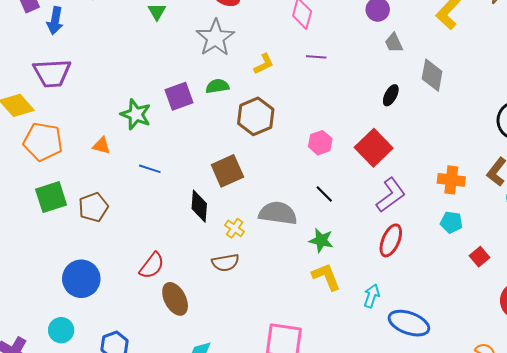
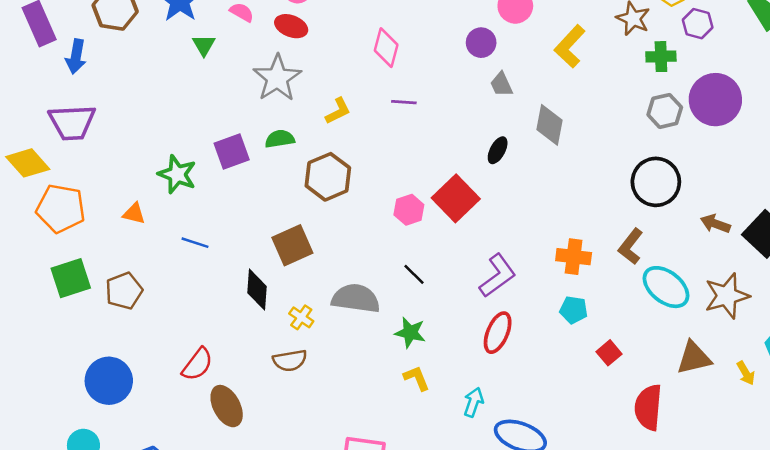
red square: (374, 148) -> (456, 198), moved
yellow L-shape: (326, 277) -> (417, 378), size x0.7

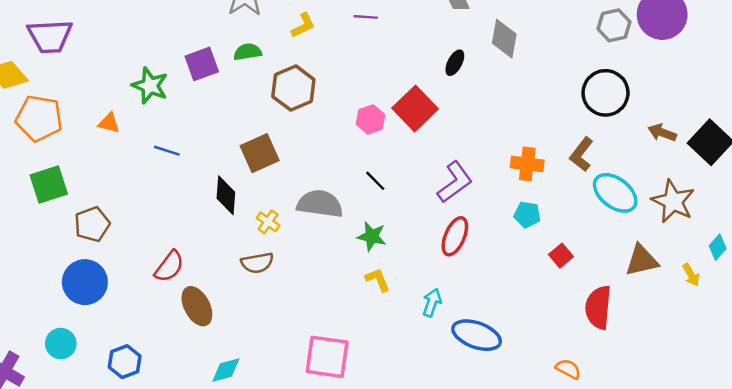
brown pentagon: (124, 291) -> (92, 224), moved
brown star: (727, 296) -> (673, 201), turned -30

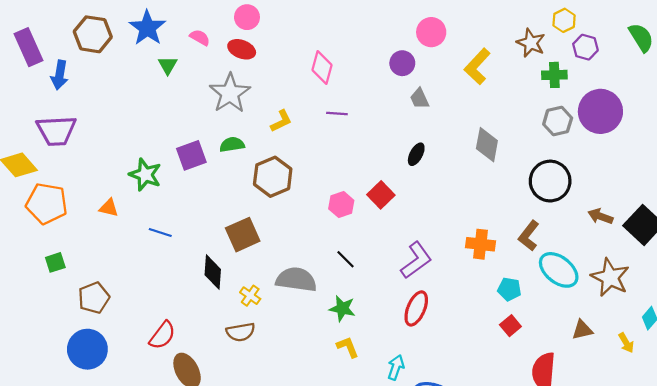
gray diamond: (504, 39) -> (487, 145), moved
red square: (415, 109) -> (381, 195), size x0.7
green square: (49, 184) -> (55, 262), size x0.6
cyan pentagon: (527, 215) -> (509, 289), moved
brown triangle: (642, 260) -> (582, 330), size x0.7

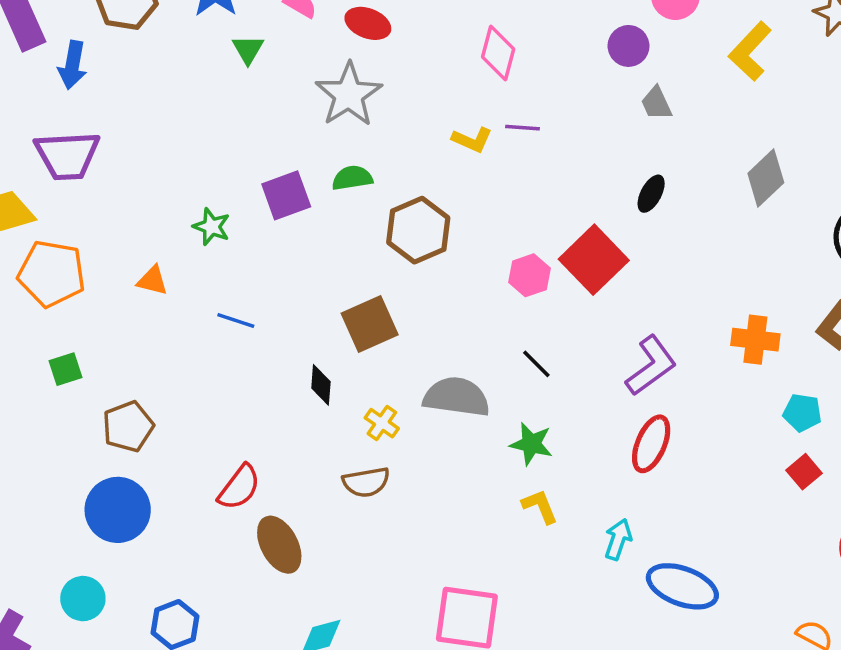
yellow L-shape: (281, 121) -> (472, 140), moved, turned 50
gray diamond: (487, 145) -> (766, 178), turned 36
green star: (145, 175) -> (211, 227), size x0.7
red square: (381, 195) -> (594, 260), size x1.5
black diamond: (213, 272) -> (321, 385), size x0.7

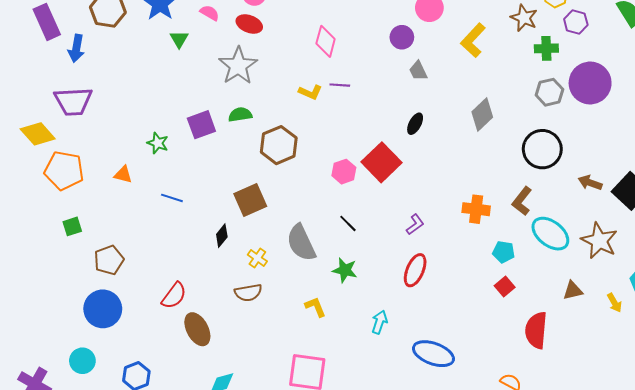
purple L-shape: (651, 366) -> (415, 224), size x0.6
black diamond: (321, 385) -> (222, 236), turned 35
gray semicircle: (456, 397) -> (301, 243), turned -123
yellow L-shape: (540, 506) -> (315, 307), moved
cyan arrow: (618, 539) -> (379, 322), moved

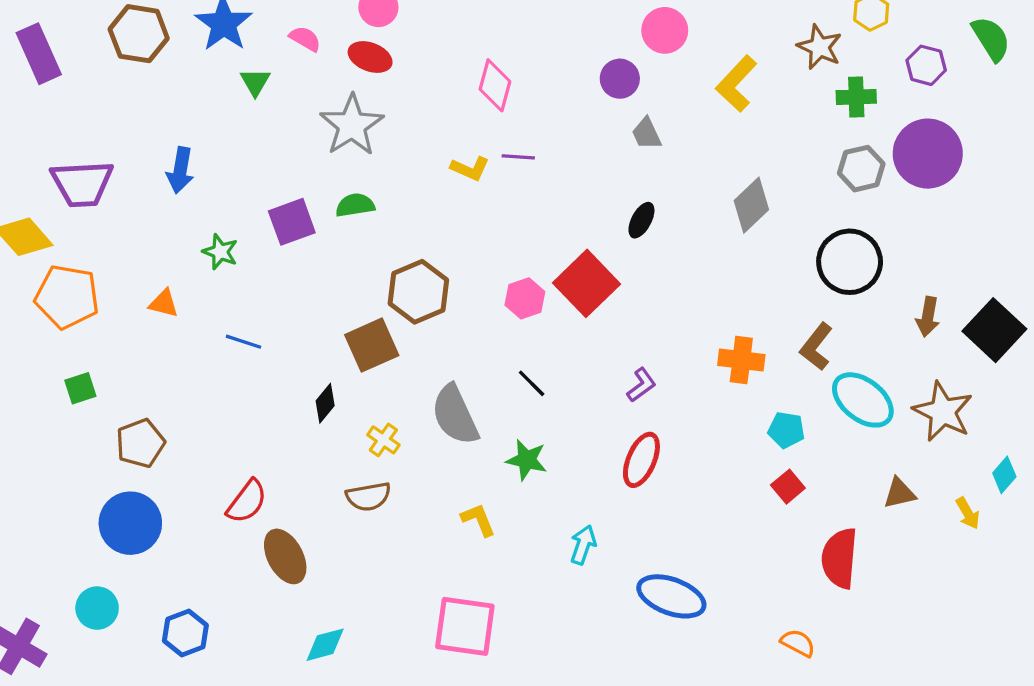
purple hexagon: (576, 22) -> (926, 65), moved
blue arrow: (76, 48) -> (180, 170), moved
brown hexagon: (279, 145) -> (418, 292), moved
brown arrow: (590, 183) -> (928, 317), turned -100

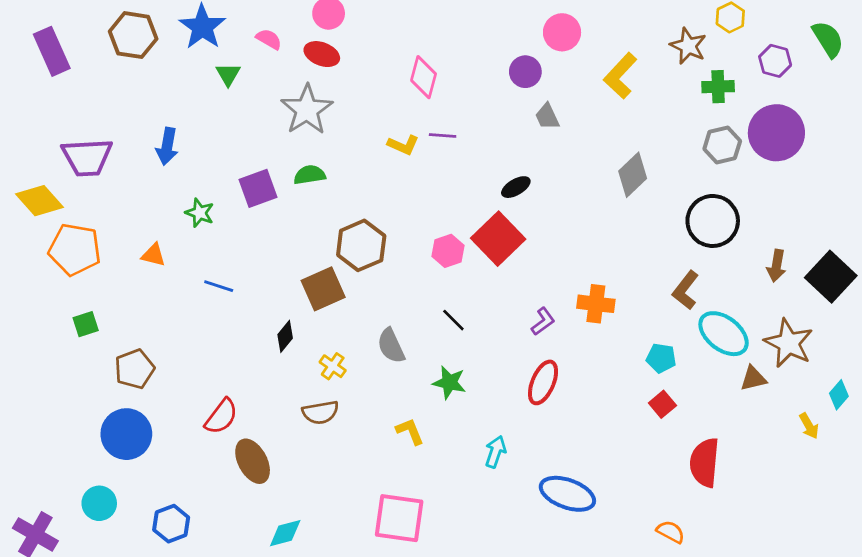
black ellipse: (641, 220) -> (516, 187), moved, turned 32
orange cross: (741, 360) -> (596, 304), moved
gray semicircle: (455, 415) -> (391, 346), size x0.7
brown triangle: (899, 493) -> (753, 378), moved

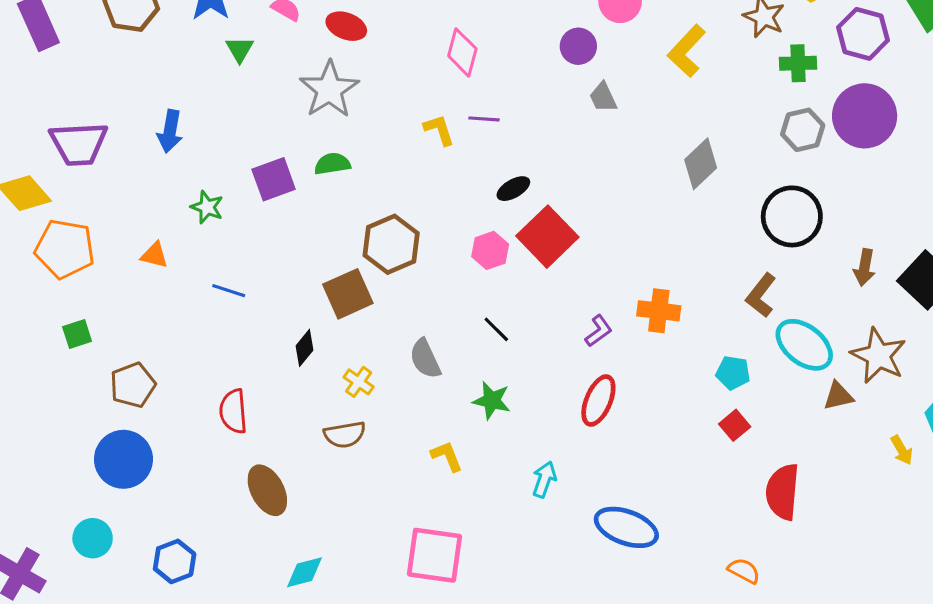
purple hexagon: (775, 61) -> (863, 34), size x1.4
yellow L-shape: (403, 145) -> (439, 130), turned -132
black ellipse: (516, 187) -> (513, 189), moved
red semicircle: (221, 416) -> (233, 411), moved, turned 138

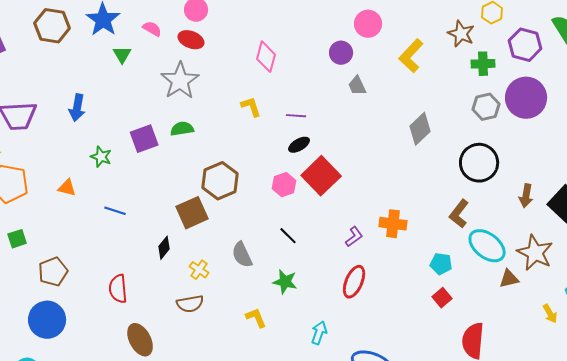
purple line: (484, 119) -> (296, 116), moved

